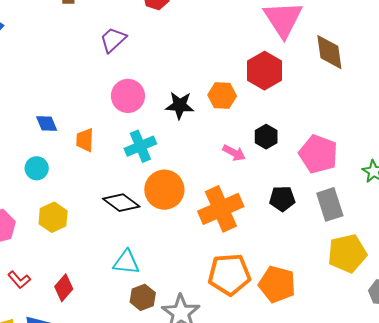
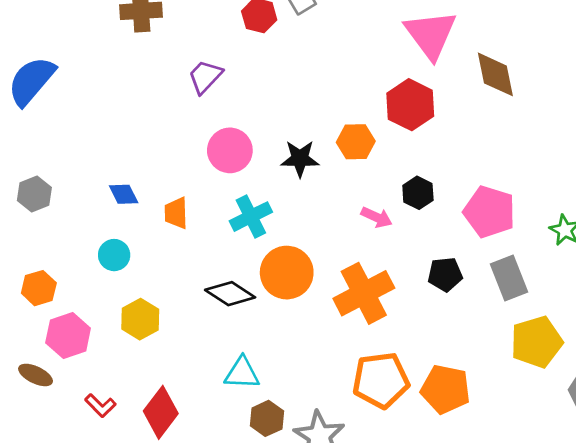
red diamond: (64, 288) -> (161, 412), size x1.4

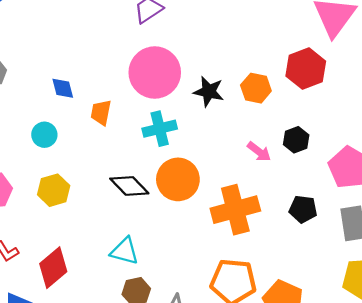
pink circle: (230, 150) -> (155, 73), size x1.4

